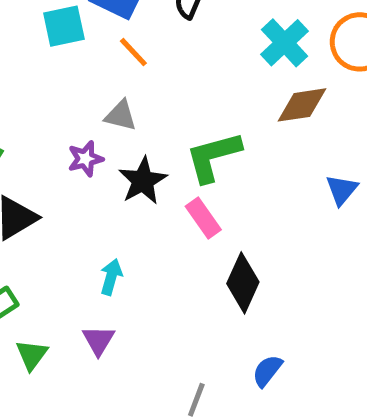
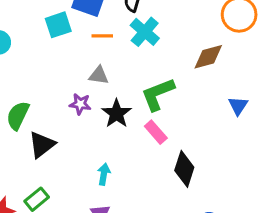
cyan cross: (284, 43) -> (145, 32), moved
orange line: (133, 52) -> (102, 36), turned -40
purple star: (85, 159) -> (80, 104), turned 30

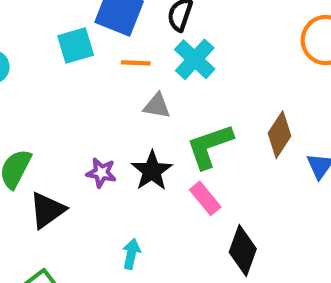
brown diamond: (208, 57) -> (280, 135), moved, turned -44
gray triangle: (99, 75) -> (157, 106), moved
purple star: (80, 104) -> (101, 173), moved

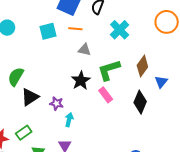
cyan square: (76, 45) -> (48, 31), moved
cyan cross: (195, 59) -> (120, 30), moved
purple star: (101, 173) -> (57, 103), moved
black diamond: (243, 251) -> (140, 102), moved

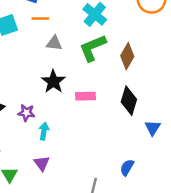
green L-shape: (109, 70) -> (93, 48), moved
blue triangle: (161, 82) -> (153, 128), moved
pink rectangle: (106, 95) -> (86, 96), turned -49

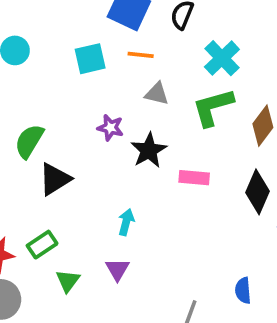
purple star: (26, 113) -> (110, 128), moved
blue semicircle: (127, 167) -> (243, 291), turned -42

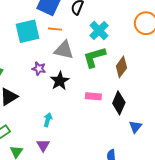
cyan square: (90, 59) -> (28, 31), size x1.4
gray triangle: (157, 94) -> (64, 50), size x1.5
pink rectangle: (194, 178) -> (93, 96), moved

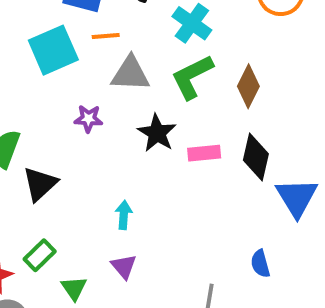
black star: (60, 81) -> (157, 133), moved
blue triangle: (135, 127) -> (297, 197), size x1.6

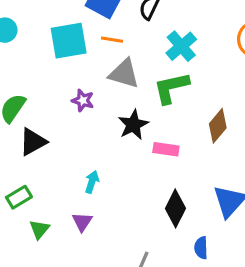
brown diamond: (248, 86) -> (218, 126), moved
black diamond: (256, 157) -> (175, 208), moved
blue semicircle: (260, 264) -> (201, 248), moved

